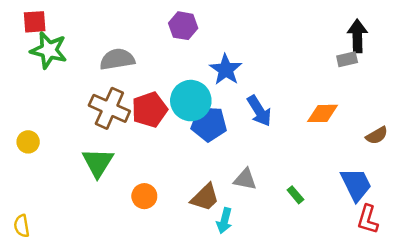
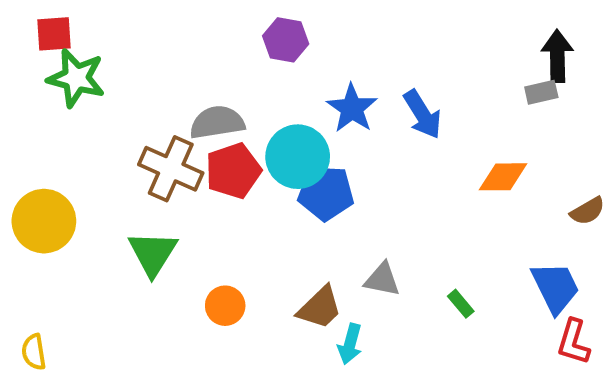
gray semicircle: (117, 59) -> (217, 122), moved
blue arrow: (259, 111) -> (422, 114), moved
yellow circle: (28, 142) -> (44, 221), size x1.8

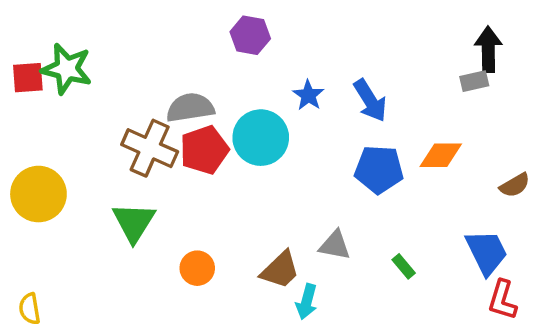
red square: (54, 34) -> (28, 78), moved
blue star: (352, 108) -> (308, 95), size x0.7
blue pentagon: (326, 193) -> (379, 169), moved

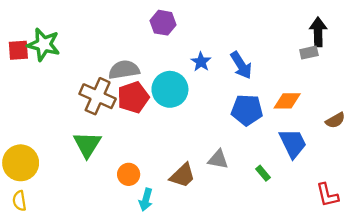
yellow circle: (38, 194) -> (21, 163), moved
blue trapezoid: (487, 252) -> (293, 143), moved
red L-shape: (502, 300) -> (327, 195), turned -30
cyan arrow: (307, 302) -> (146, 200), moved

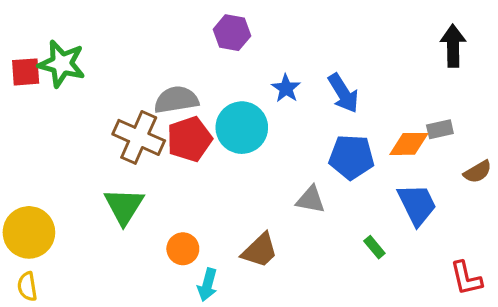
gray rectangle: (309, 53) -> (440, 129), moved
gray triangle: (218, 159) -> (311, 200), moved

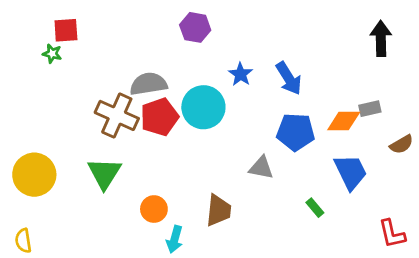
green star: (62, 64) -> (52, 54), size x0.5
red square: (26, 72) -> (66, 30), moved
yellow circle: (29, 232) -> (34, 175), moved
brown trapezoid: (260, 250) -> (219, 210), turned -40

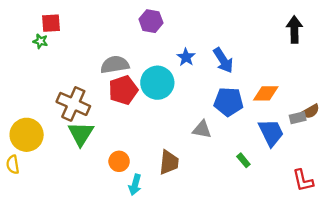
gray rectangle: (370, 109) -> (298, 118), moved
brown cross: (117, 115) -> (73, 104), moved
yellow semicircle: (23, 241) -> (13, 165), moved

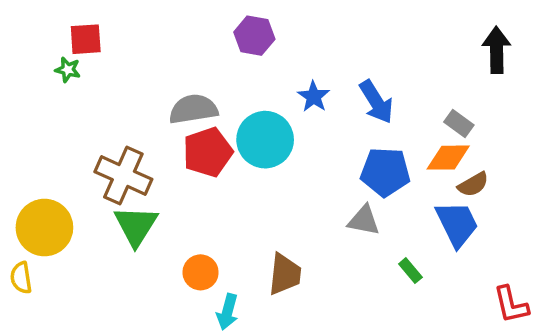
brown semicircle: (310, 111) -> (473, 184), moved
gray rectangle: (298, 118) -> (459, 123), moved, turned 49
gray triangle: (202, 129) -> (364, 220), moved

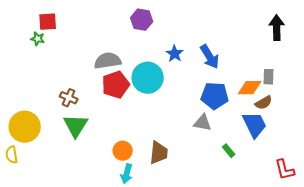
gray rectangle: (459, 123) -> (269, 77), moved, turned 56
brown cross: (123, 175) -> (69, 98), size x0.6
orange circle: (201, 272) -> (123, 151), moved

